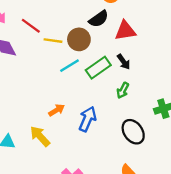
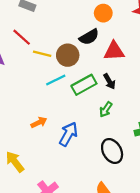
yellow arrow: (40, 136) -> (15, 162), moved

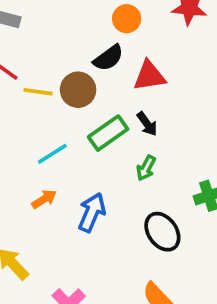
cyan line: (56, 80) -> (52, 154), moved

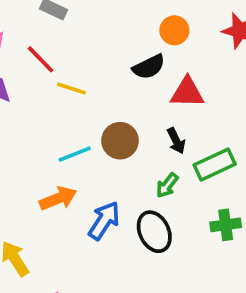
brown circle: (78, 90) -> (120, 141), moved
green rectangle: (108, 133) -> (215, 165), moved
orange arrow: (44, 199) -> (58, 198), size x1.4
black ellipse: (162, 232) -> (154, 232), moved

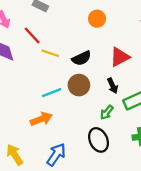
orange circle: (174, 30) -> (97, 19), moved
black semicircle: (149, 67) -> (81, 58), moved
red triangle: (187, 93) -> (120, 57), turned -30
blue arrow: (104, 221) -> (56, 155), moved

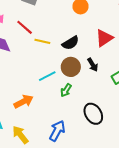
black arrow: (113, 86) -> (93, 65), moved
green arrow: (107, 112) -> (66, 90), moved
orange arrow: (41, 119) -> (24, 102), moved

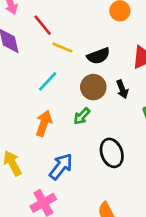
cyan line: (47, 76) -> (48, 81), moved, turned -30
orange arrow: (24, 102) -> (44, 123), moved, turned -54

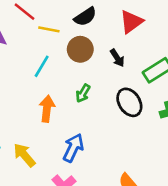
black semicircle: (98, 56) -> (85, 17), moved
brown circle: (93, 87) -> (80, 49), moved
black ellipse: (112, 153) -> (129, 102), moved

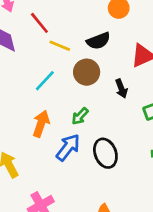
black ellipse: (129, 102) -> (105, 153), moved
blue arrow: (73, 148) -> (68, 147), moved

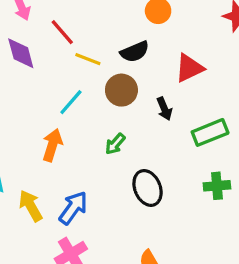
orange arrow: (41, 124) -> (52, 145), moved
blue arrow: (68, 147) -> (73, 208), moved

